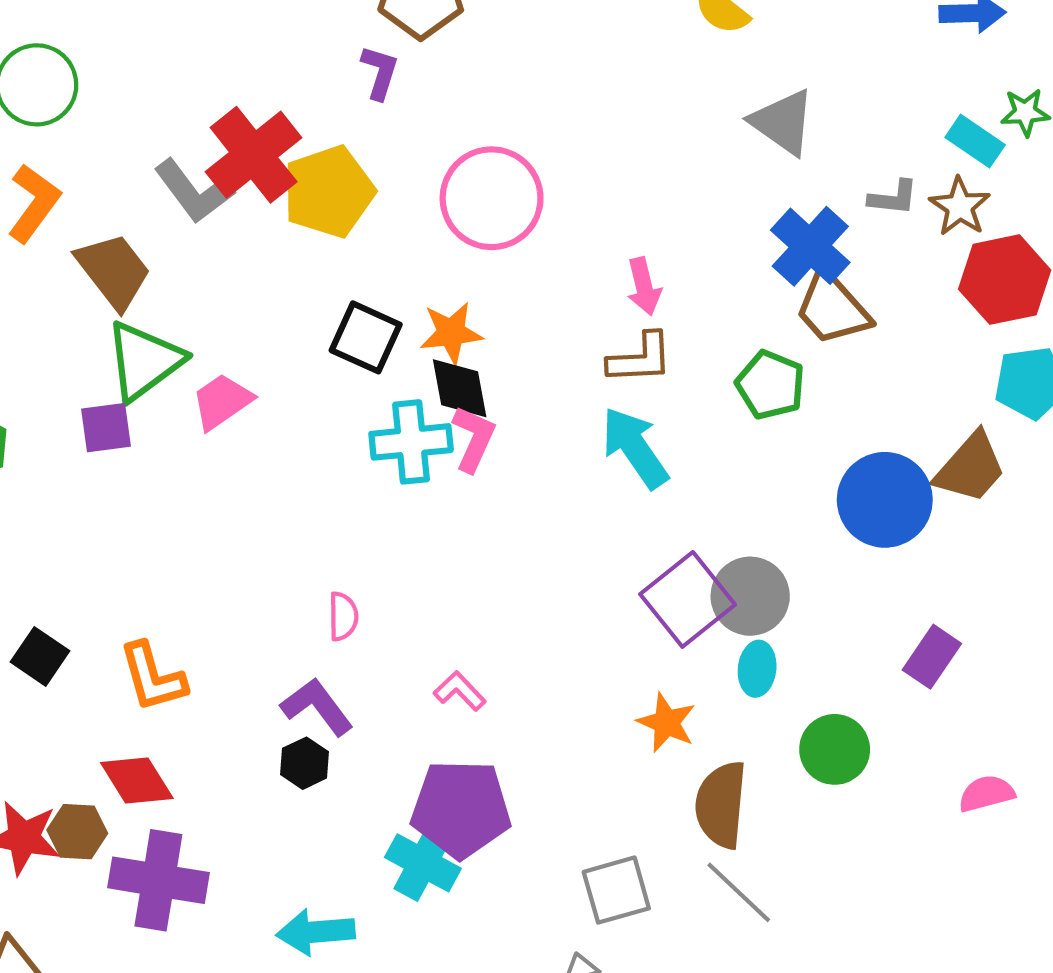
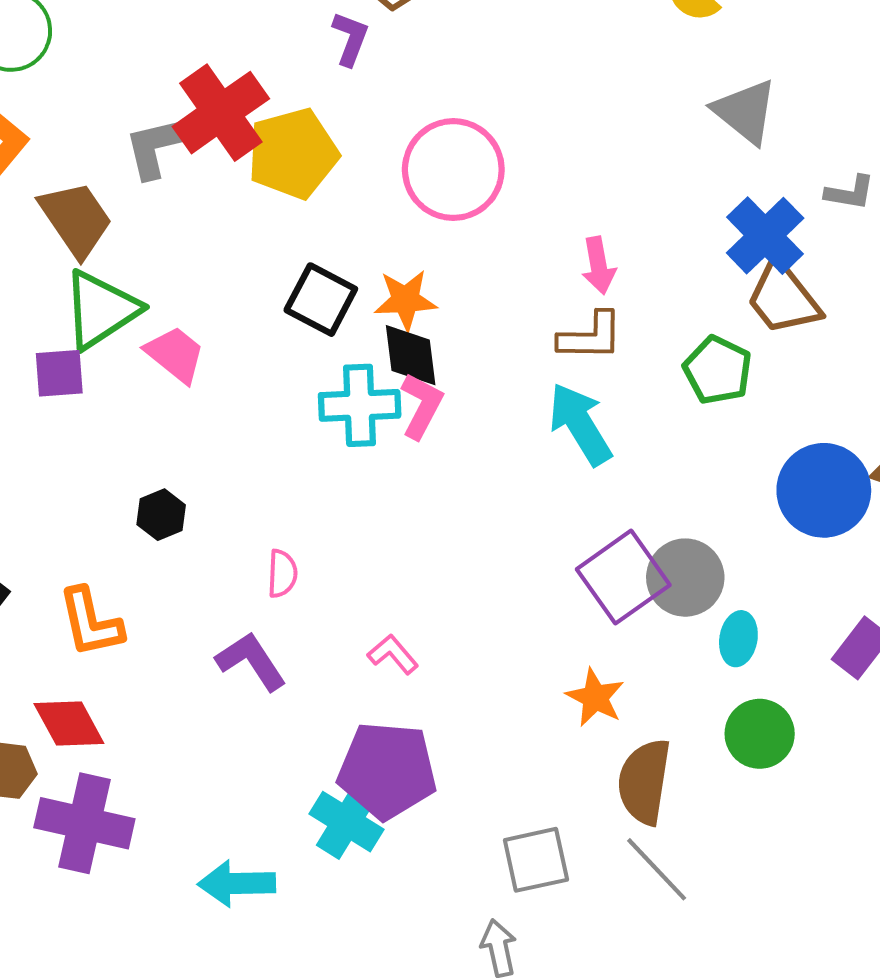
gray L-shape: (194, 191) -> (160, 145), turned 110
pink trapezoid: (222, 401) -> (175, 354), turned 70
cyan ellipse: (757, 669) -> (738, 639), moved
black hexagon: (305, 763) -> (161, 515), moved

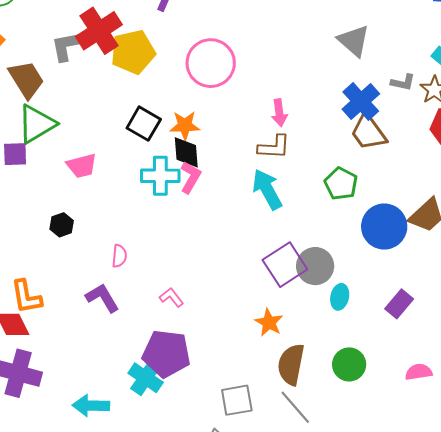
pink trapezoid: (175, 354) -> (82, 166), moved, turned 124
green pentagon: (718, 370) -> (341, 184), moved
orange L-shape: (91, 622) -> (26, 297), moved
green circle: (760, 734) -> (349, 364), moved

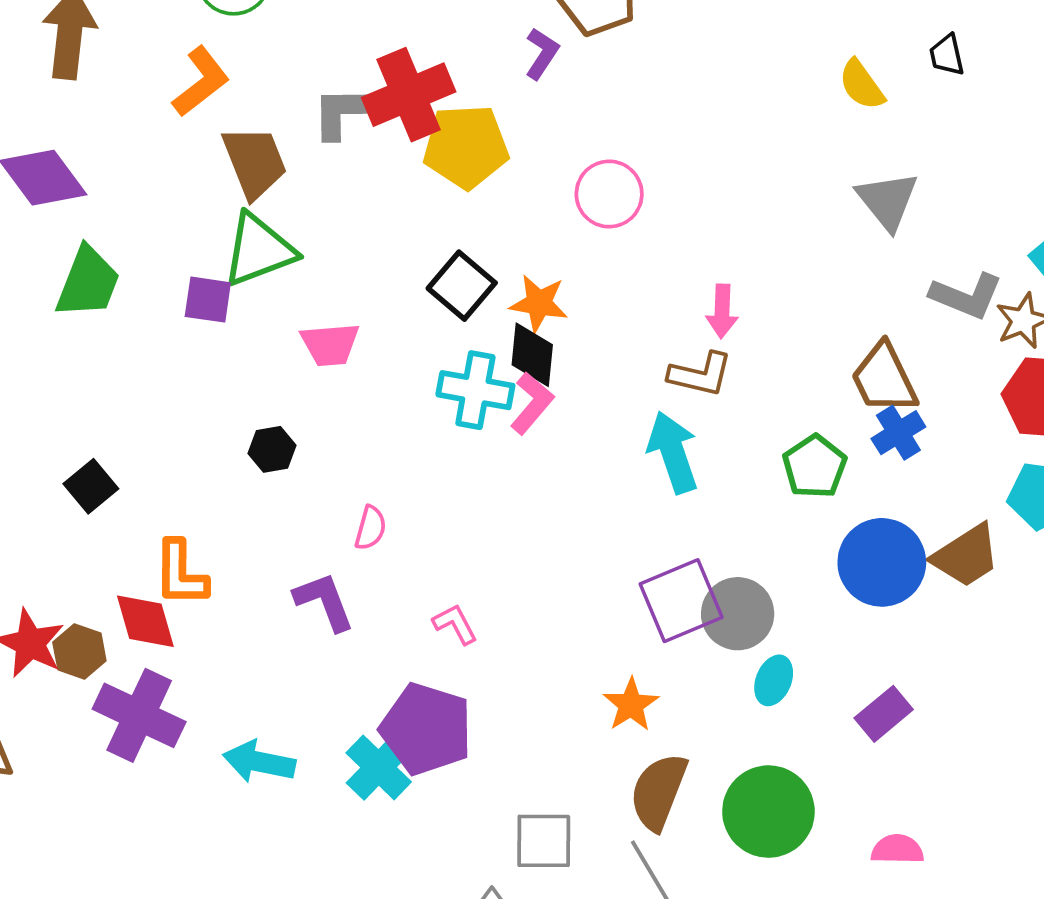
pink circle: (211, 63) -> (609, 194), size x0.7
gray L-shape: (403, 82) -> (966, 296), size x1.5
blue cross: (361, 102) -> (898, 433), moved, size x0.7
green circle: (349, 364) -> (768, 812), size x1.4
cyan arrow: (91, 406) -> (259, 762), moved

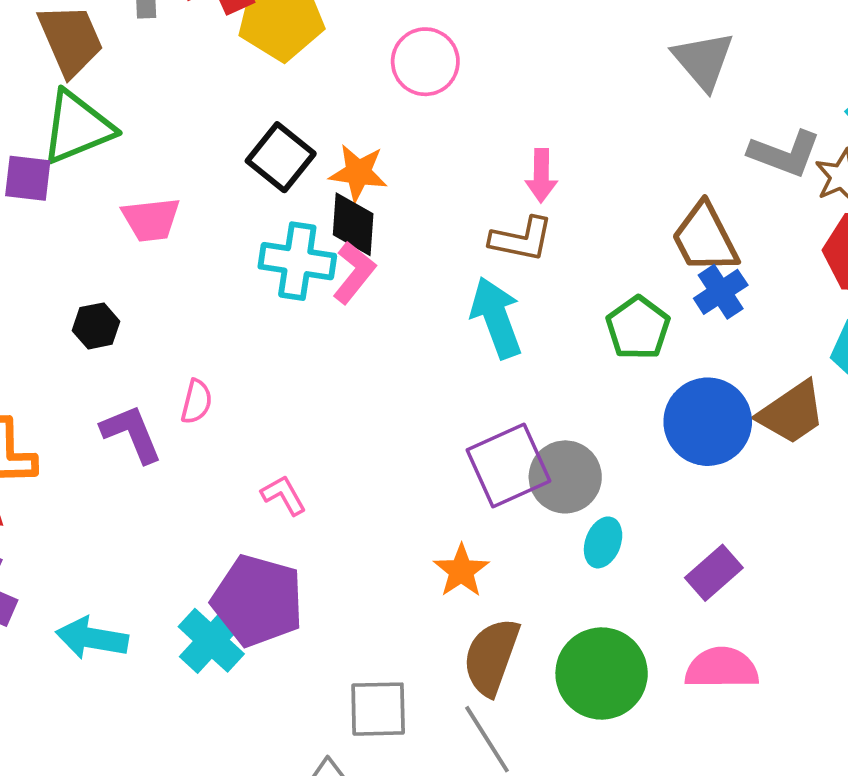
purple L-shape: (324, 601) -> (132, 434), moved
pink semicircle: (897, 849) -> (722, 668), moved, size x1.4

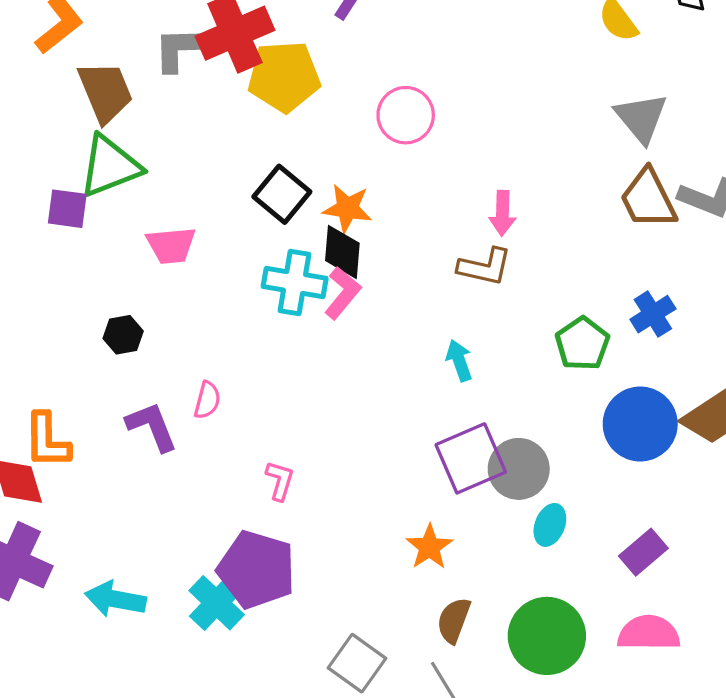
brown trapezoid: (705, 238) -> (648, 199), moved
cyan arrow: (496, 318) -> (459, 360), moved, size x0.6
pink L-shape: (284, 495) -> (280, 481), turned 45
brown semicircle: (491, 657) -> (454, 620), size x0.7
gray square: (378, 709) -> (357, 663), turned 36

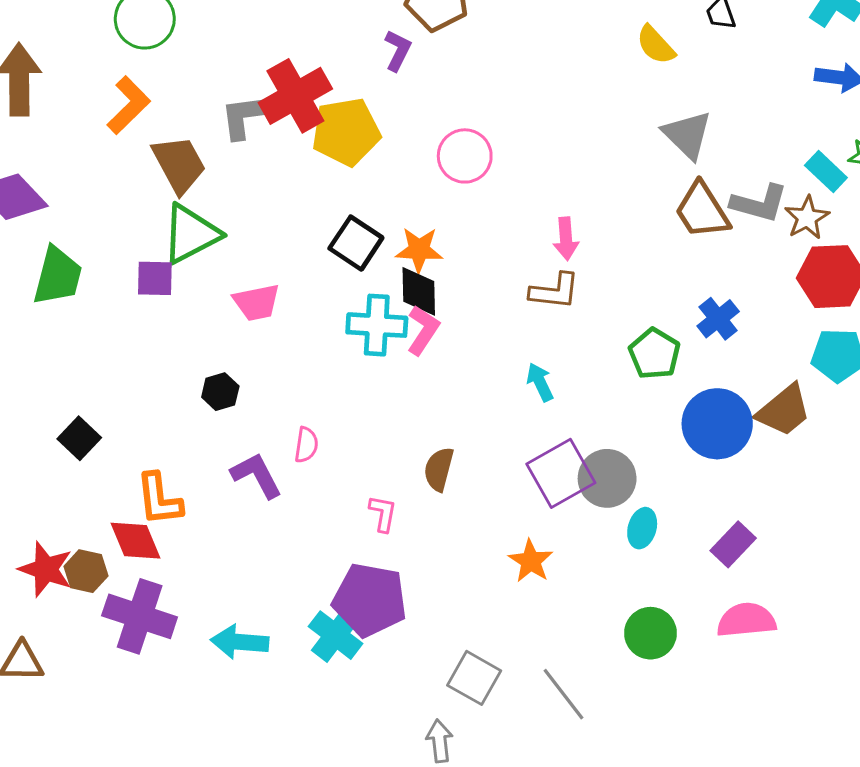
brown semicircle: (454, 620) -> (439, 469), moved
green circle: (547, 636) -> (650, 633), size x0.7

